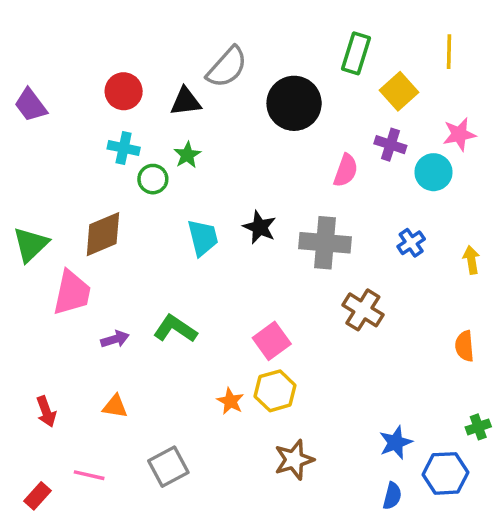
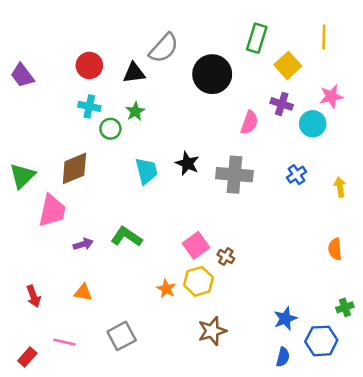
brown cross: (363, 310) -> (226, 257), moved, size x0.6

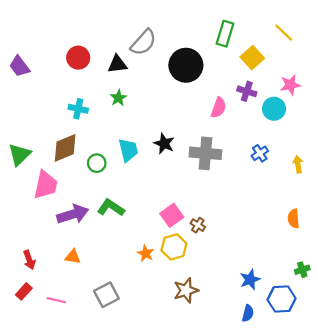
yellow line: (324, 37) -> (284, 33), turned -48
cyan cross: (89, 106) -> (78, 109), moved
green circle: (110, 129) -> (97, 163), moved
purple arrow: (83, 244) -> (73, 214), size x1.8
red rectangle: (27, 357) -> (24, 291), moved

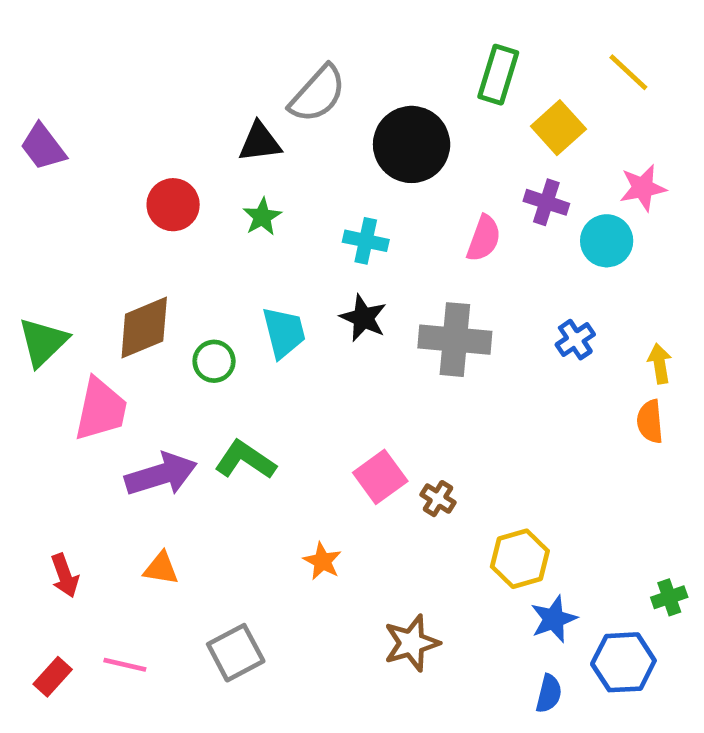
red circle: (78, 58) -> (173, 205), moved
cyan cross: (78, 109) -> (366, 241), moved
orange semicircle: (294, 219) -> (650, 421), moved
yellow hexagon: (174, 247) -> (520, 559), moved
red rectangle: (24, 291) -> (53, 677), moved

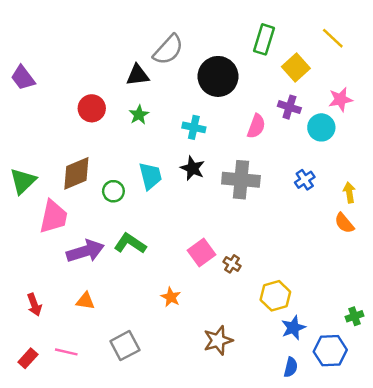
orange semicircle: (650, 421) -> (344, 223), turned -35

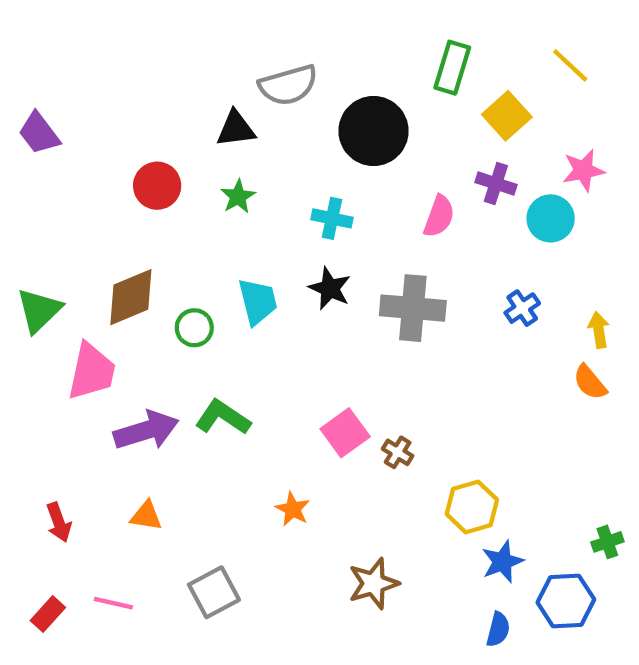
gray semicircle: (168, 50) -> (288, 85), turned 32

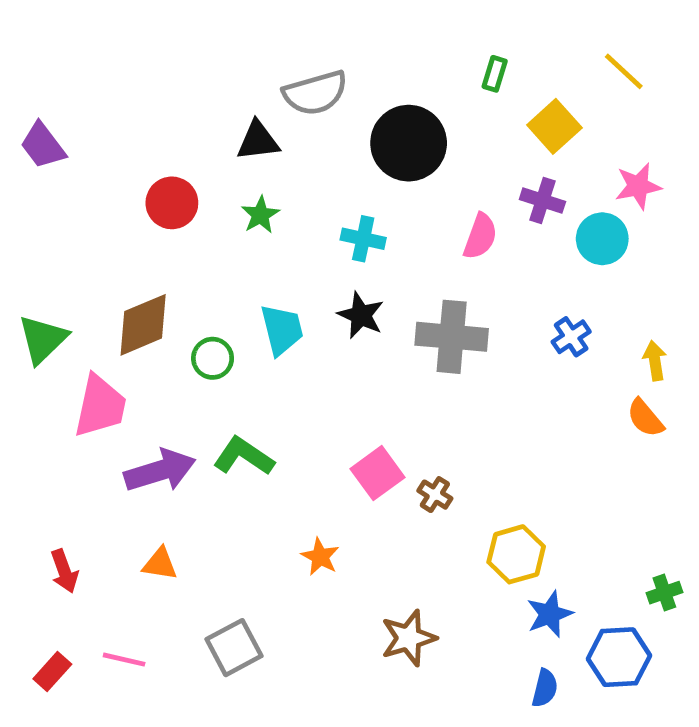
green rectangle: (452, 68) -> (495, 74), size x0.6

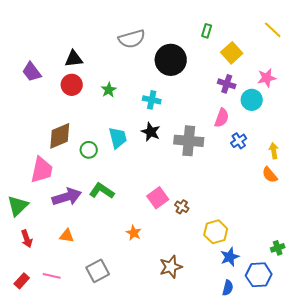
yellow line: (624, 71) -> (273, 30), moved
black triangle: (258, 141) -> (74, 59), moved
purple trapezoid: (43, 146) -> (32, 72), moved
pink semicircle: (480, 236) -> (222, 118), moved
green triangle: (43, 339) -> (18, 206), moved

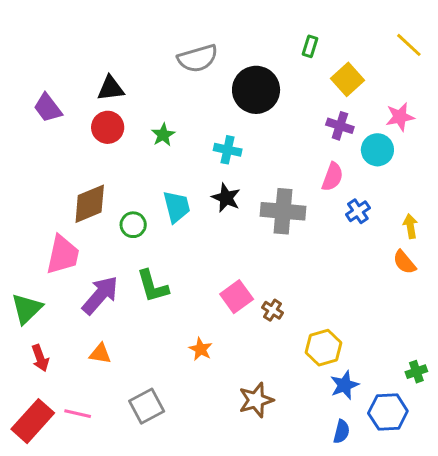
green L-shape: (102, 191) -> (153, 286), turned -140
purple arrow: (67, 197) -> (100, 295), turned -32
red rectangle: (22, 281) -> (33, 421), size x1.8

